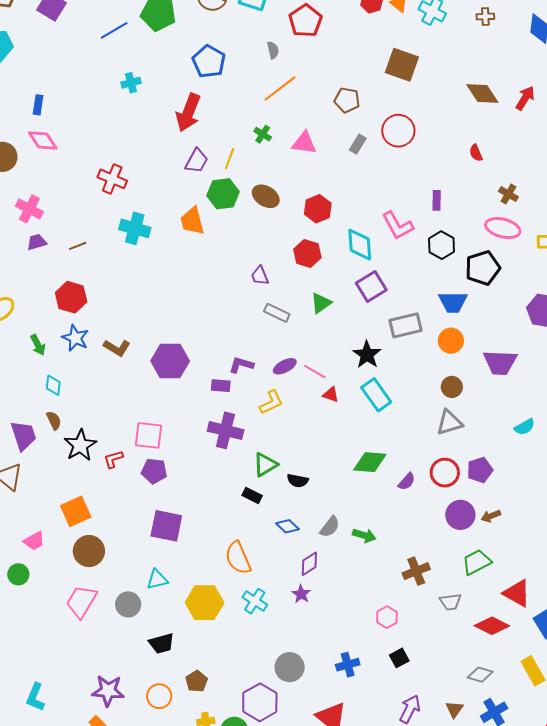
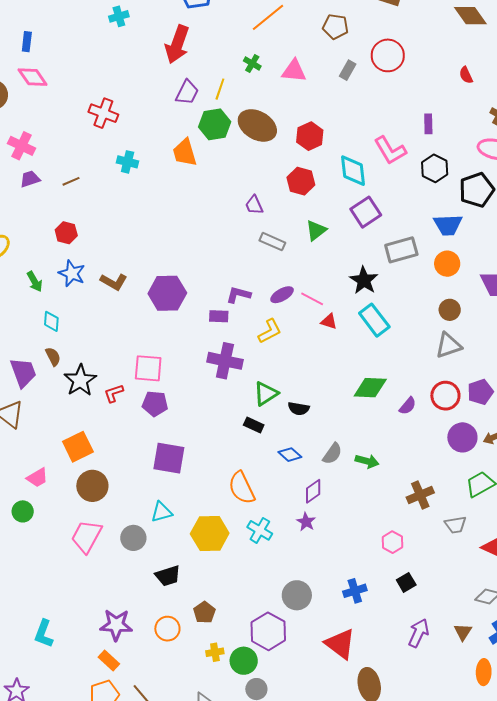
brown ellipse: (266, 196) -> (257, 125), size x1.4
cyan cross: (135, 228) -> (128, 162), size x0.7
red hexagon: (71, 297) -> (66, 233), size x0.7

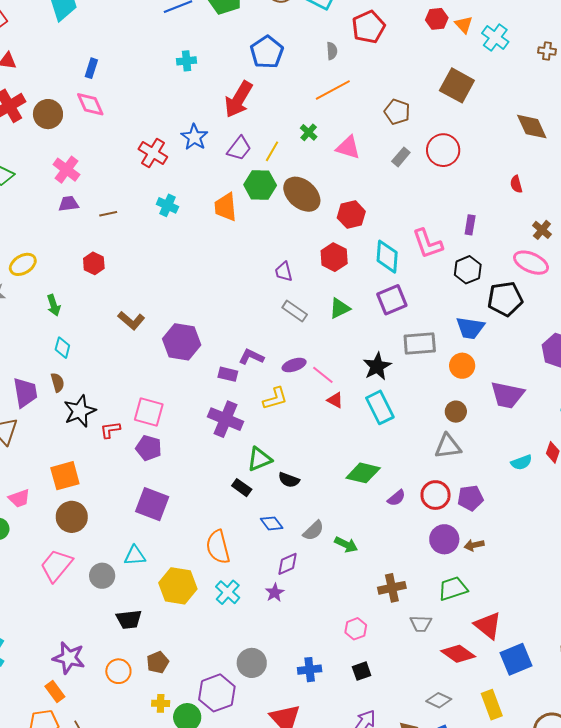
blue star: (72, 273) -> (194, 137), moved

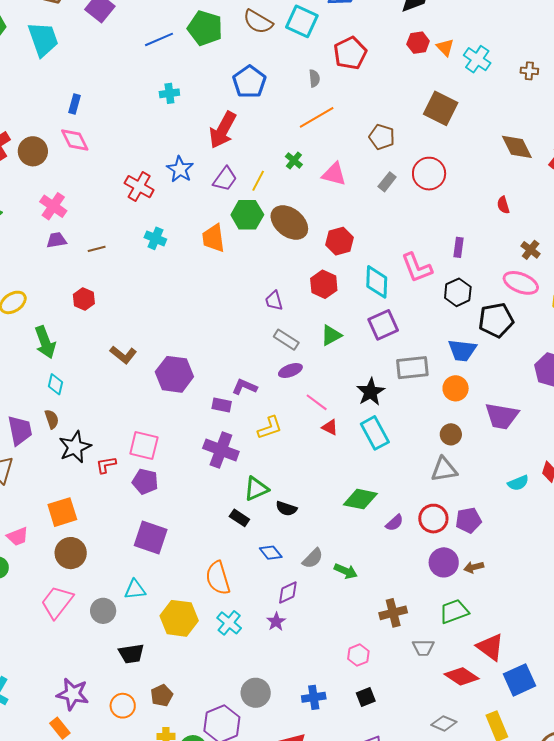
green arrow: (54, 305) -> (45, 342), size x1.5
purple ellipse: (294, 365) -> (290, 371), moved

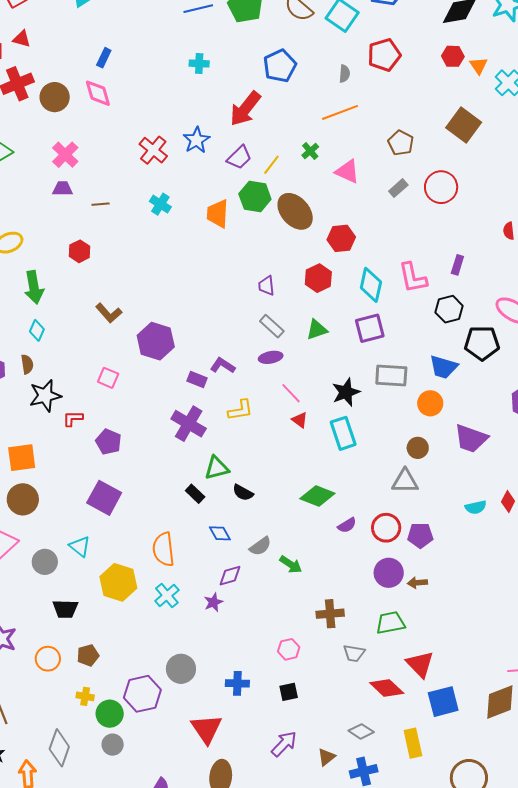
pink square: (144, 446) -> (108, 378), moved, size x0.7
cyan triangle: (135, 590) -> (80, 546), turned 35

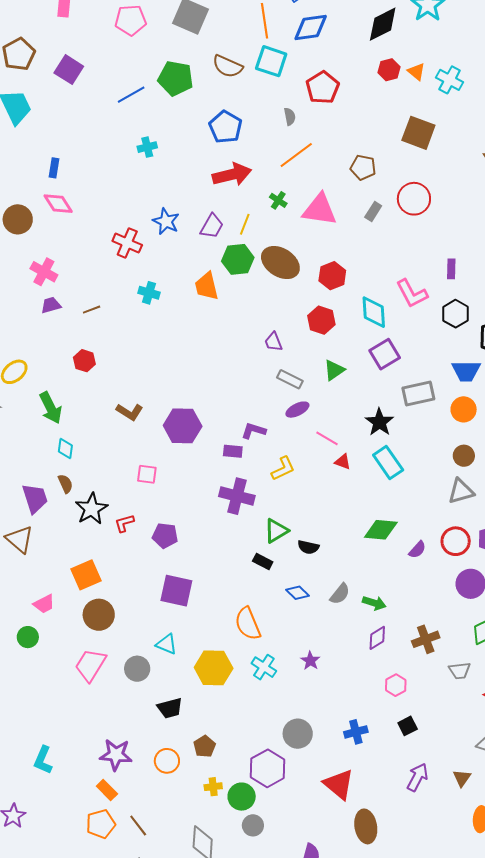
red arrow: (245, 109) -> (232, 174), moved, turned -126
pink triangle: (347, 171) -> (320, 210), size x1.4
purple diamond: (230, 576) -> (377, 638), moved

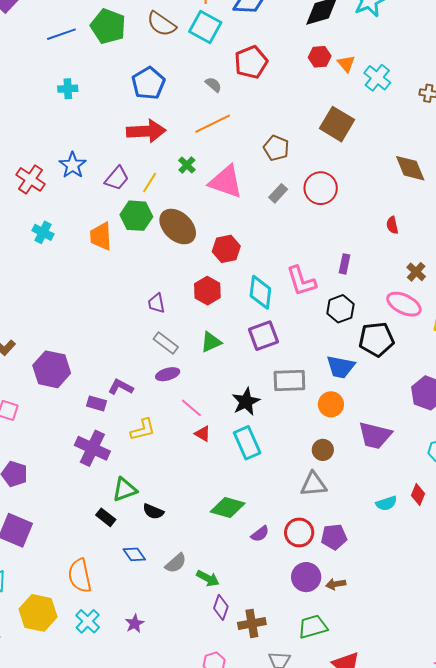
gray semicircle: (290, 116) -> (213, 85), turned -48
purple diamond: (377, 638) -> (221, 607), moved, turned -50

